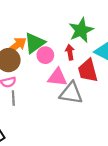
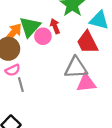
red arrow: (70, 52) -> (55, 26), moved
pink triangle: (57, 77) -> (86, 83), moved

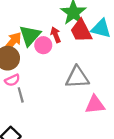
red trapezoid: (87, 42) -> (81, 31), moved
pink triangle: (86, 83) -> (95, 105), moved

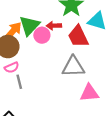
red trapezoid: (81, 31) -> (78, 36), moved
red arrow: (56, 35) -> (54, 26), turned -72

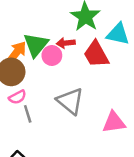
gray triangle: (73, 67) -> (70, 101), moved, turned 45

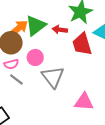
pink circle: (52, 55) -> (35, 57), moved
gray line: (28, 114) -> (16, 79), turned -48

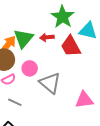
gray line: (16, 79) -> (15, 102), moved

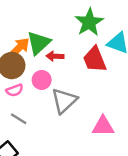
red arrow: (47, 37) -> (55, 56), moved
gray triangle: (50, 83) -> (64, 101), turned 30

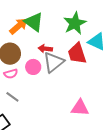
green triangle: (39, 43) -> (34, 22), moved, turned -45
orange arrow: (19, 48) -> (19, 26), moved
gray triangle: (64, 101) -> (54, 62), moved

